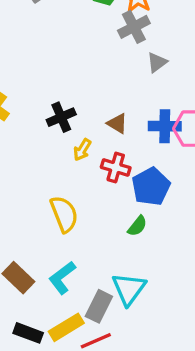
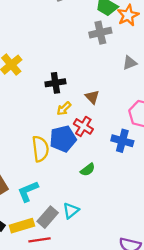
gray cross: (134, 27) -> (100, 33), moved
blue cross: (165, 126) -> (122, 141), moved
blue pentagon: (151, 187) -> (63, 139), moved
cyan triangle: (129, 289) -> (71, 211), size x0.7

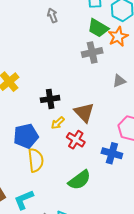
brown triangle: (92, 97) -> (84, 112), size x1.5
blue pentagon: (63, 139) -> (26, 136), moved
green semicircle: (88, 170) -> (79, 180), size x1.6

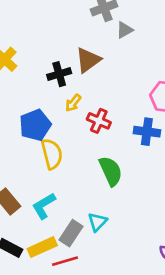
gray triangle: (119, 81) -> (125, 30), moved
brown triangle: (84, 112) -> (88, 60), moved, turned 45
green semicircle: (79, 180) -> (111, 171), turned -70

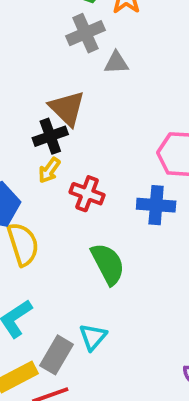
gray triangle: (125, 30) -> (116, 63), turned 30
brown triangle: (88, 60) -> (67, 108), turned -36
black cross: (59, 74) -> (50, 136), moved

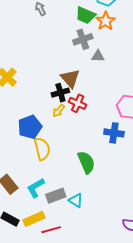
red cross: (87, 194) -> (78, 103), moved
cyan triangle: (93, 337) -> (76, 200), turned -42
gray rectangle: (57, 355) -> (56, 196), moved, turned 36

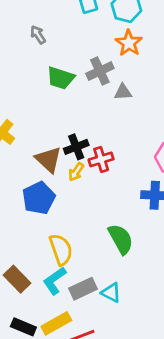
green trapezoid: (85, 15) -> (61, 78), moved
brown triangle: (70, 78) -> (49, 160), moved
red cross: (78, 103) -> (101, 159), turned -36
yellow semicircle: (42, 149) -> (61, 250), moved

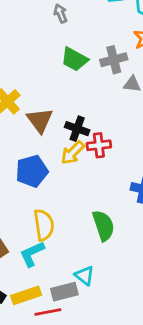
black cross: (76, 147) -> (77, 129), turned 30
brown triangle: (49, 160) -> (40, 120), moved
yellow arrow: (76, 172) -> (73, 153), size x1.4
gray rectangle: (83, 289) -> (64, 292), moved

